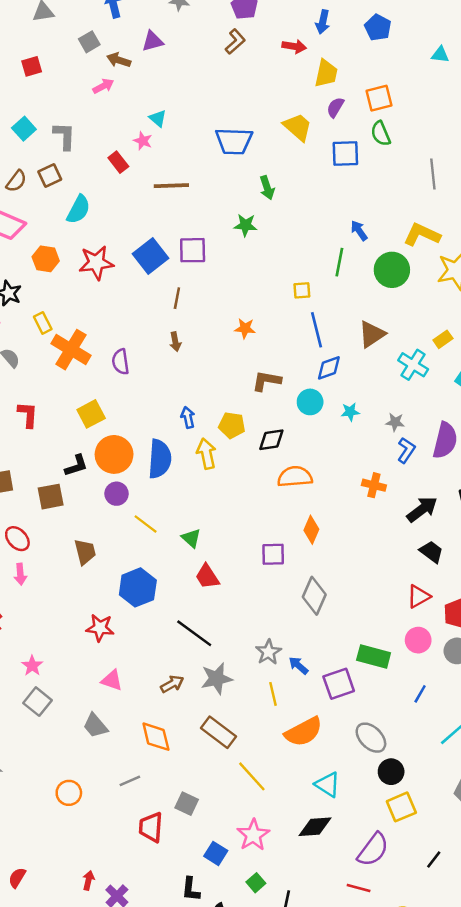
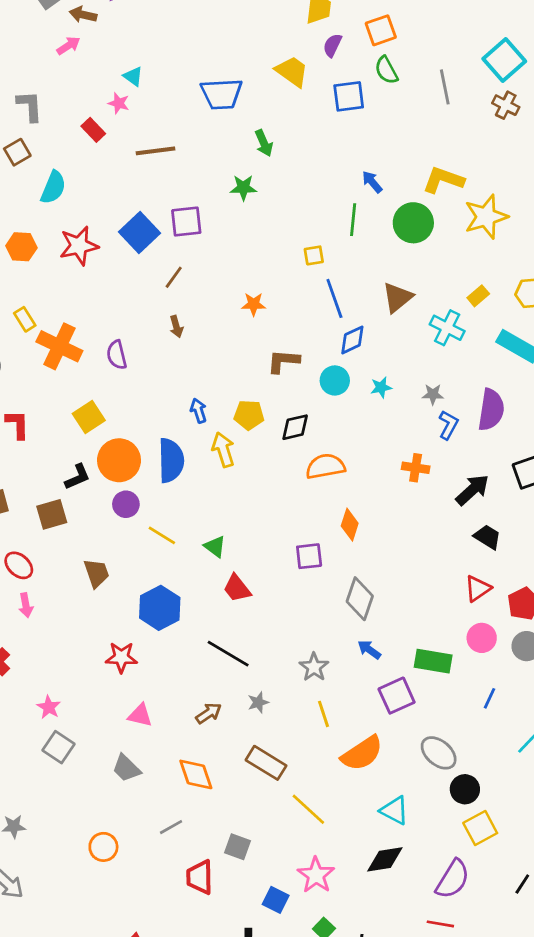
gray line: (433, 174) -> (445, 87), moved
brown line: (177, 298) -> (174, 277), turned 30
blue arrow: (298, 665) -> (369, 650), moved
gray star: (217, 679) -> (258, 702), size x0.6

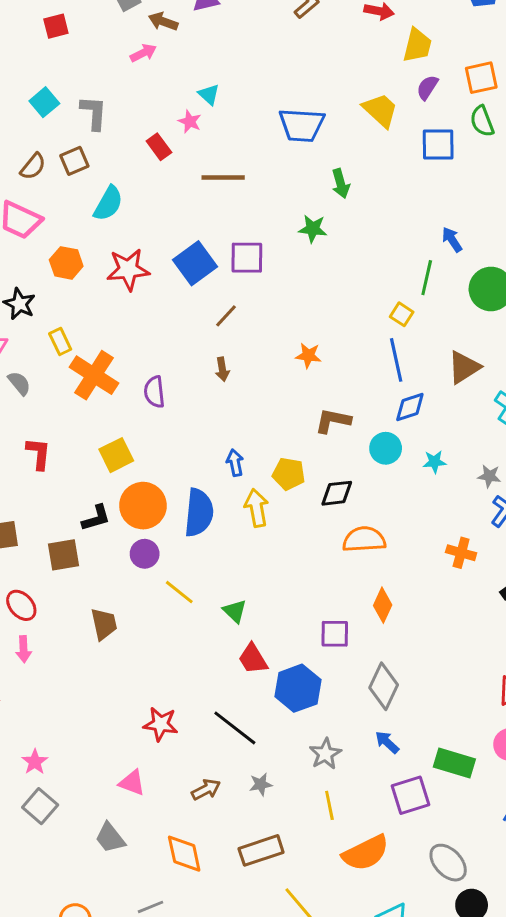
yellow square: (314, 255) -> (402, 314), moved, turned 35
blue hexagon: (160, 608) -> (298, 688), moved
red star: (121, 657) -> (161, 724), moved
brown rectangle: (266, 763) -> (261, 850), turned -57

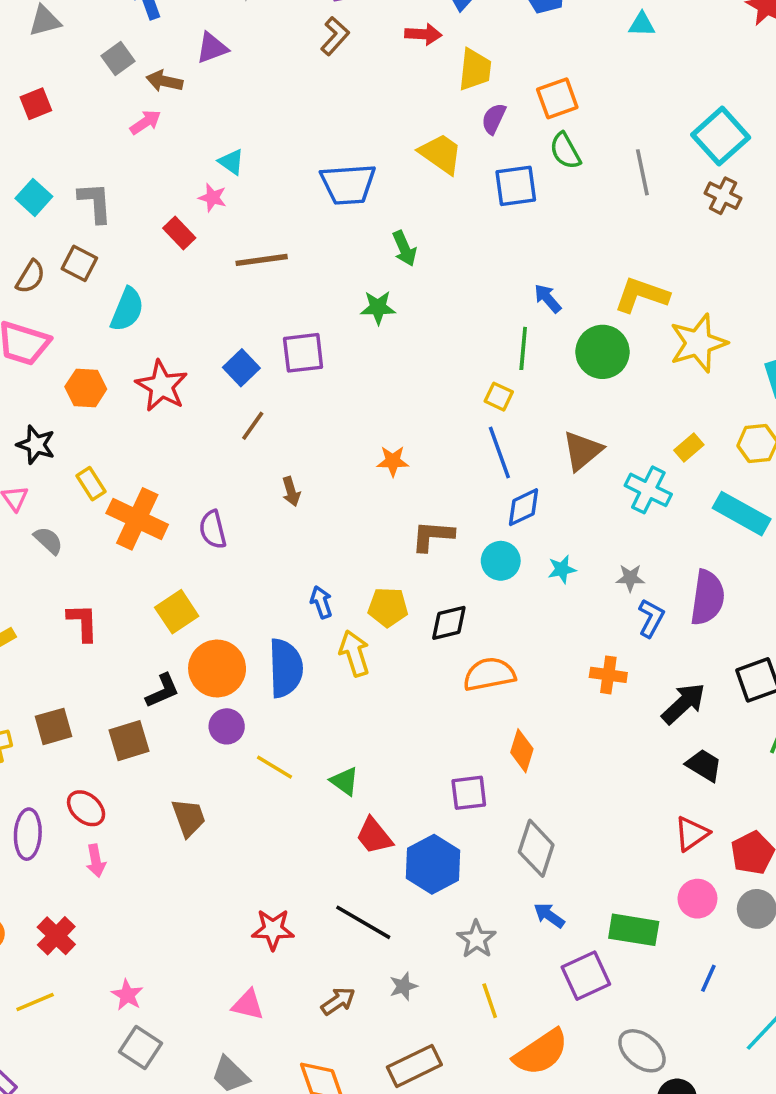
brown square: (74, 161) -> (79, 263), turned -32
blue square: (195, 263) -> (241, 368), size x0.7
red star: (128, 269) -> (162, 386), turned -30
brown line: (226, 316) -> (253, 426), moved

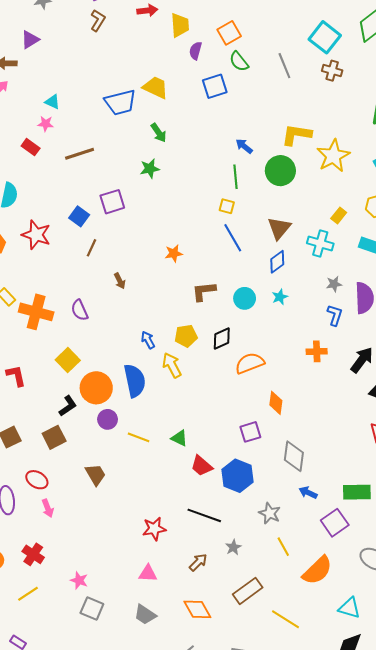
yellow trapezoid: (441, 154) -> (155, 87), moved
blue diamond: (523, 507) -> (277, 262), moved
gray star: (630, 578) -> (334, 284), moved

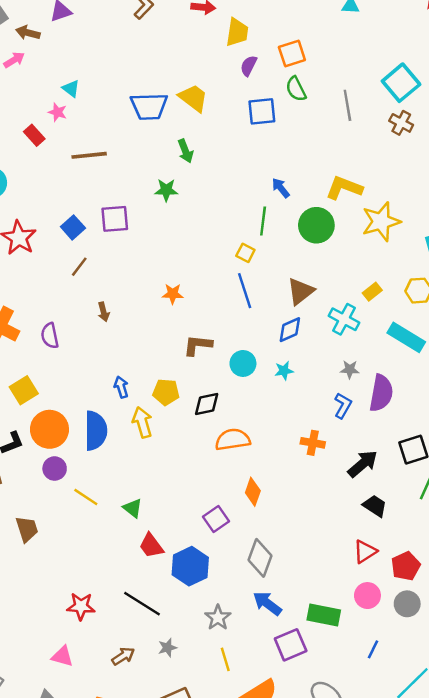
purple square: (250, 432) -> (216, 519), turned -30
blue arrow: (308, 493) -> (267, 603), size x1.4

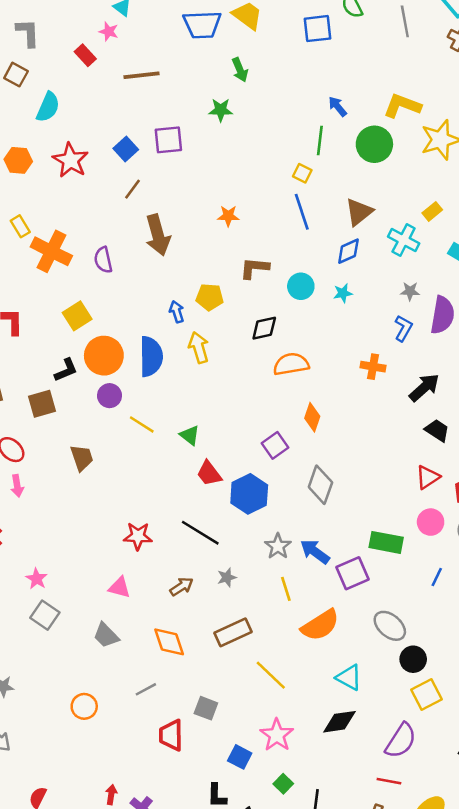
brown arrow: (103, 312) -> (158, 235), size x2.0
yellow pentagon: (166, 392) -> (210, 297), moved
blue arrow: (267, 603) -> (315, 552), moved

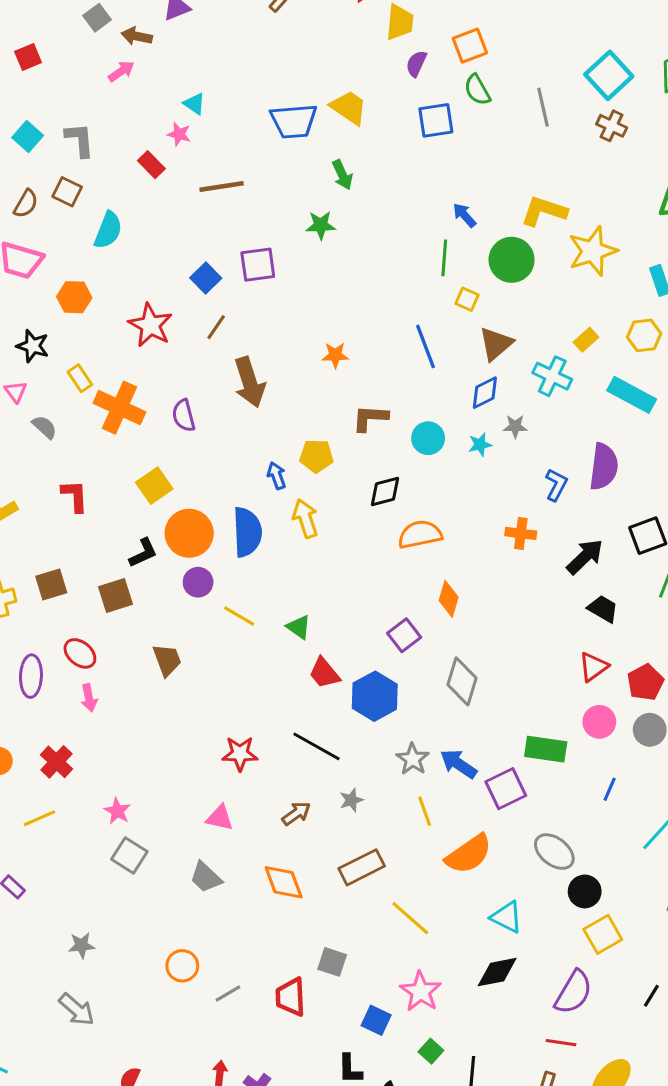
red star: (70, 160) -> (150, 325), moved
yellow square: (302, 173) -> (467, 299), moved
gray star: (410, 291) -> (515, 426), moved
gray line: (146, 689) -> (228, 994), moved

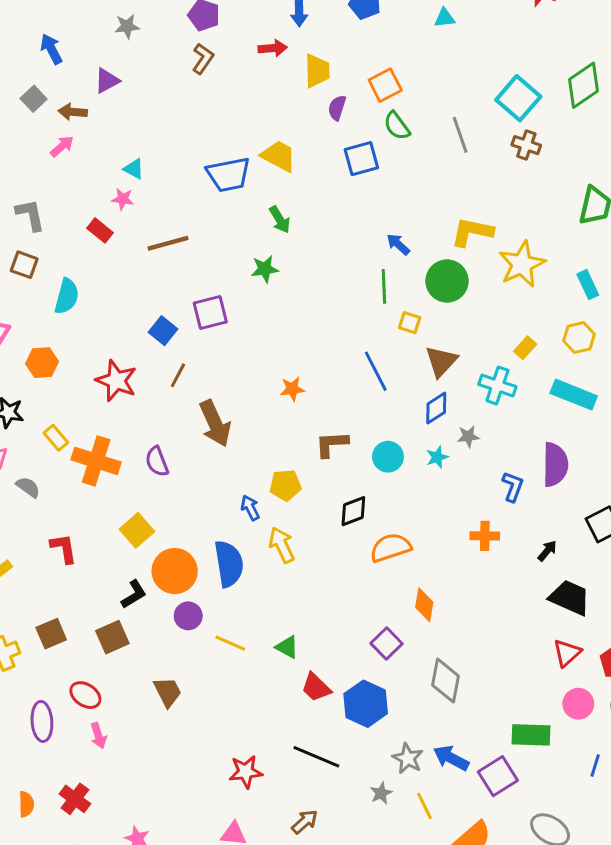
black arrow: (585, 557) -> (547, 551), size x0.6
black trapezoid: (603, 609) -> (570, 598), size x1.4
gray star: (351, 800) -> (381, 793), moved

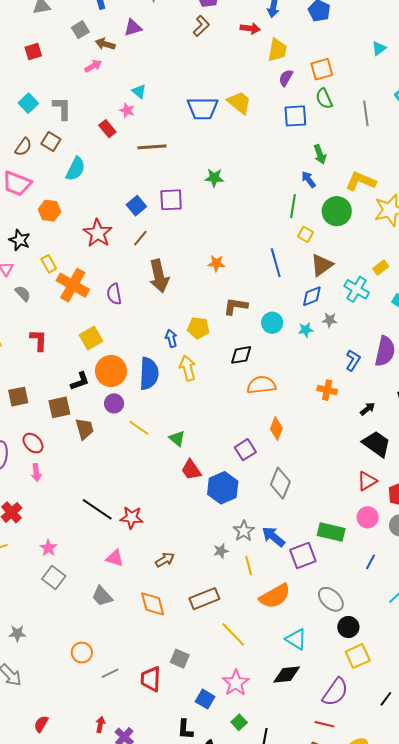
cyan triangle: (444, 18) -> (379, 48), moved, turned -42
green arrow: (280, 220) -> (320, 154), moved
brown trapezoid: (168, 692) -> (85, 429), moved
black line: (316, 757) -> (97, 509), moved

